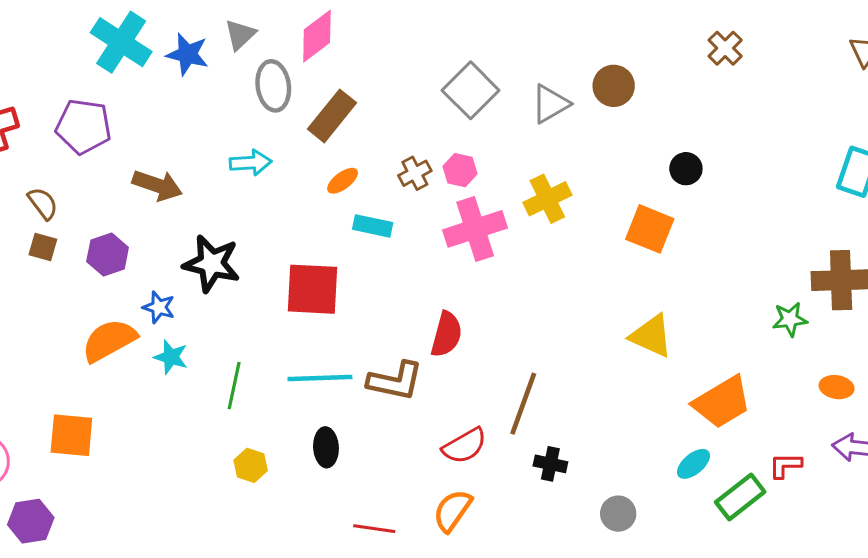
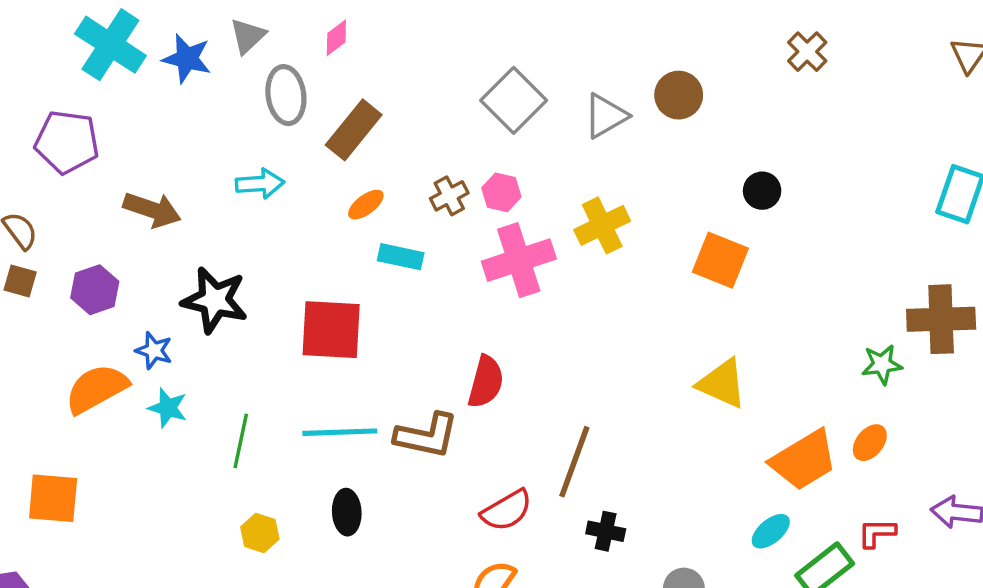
pink diamond: (317, 36) -> (336, 38), size x0.6
orange ellipse: (837, 387) -> (870, 443), moved, turned -60

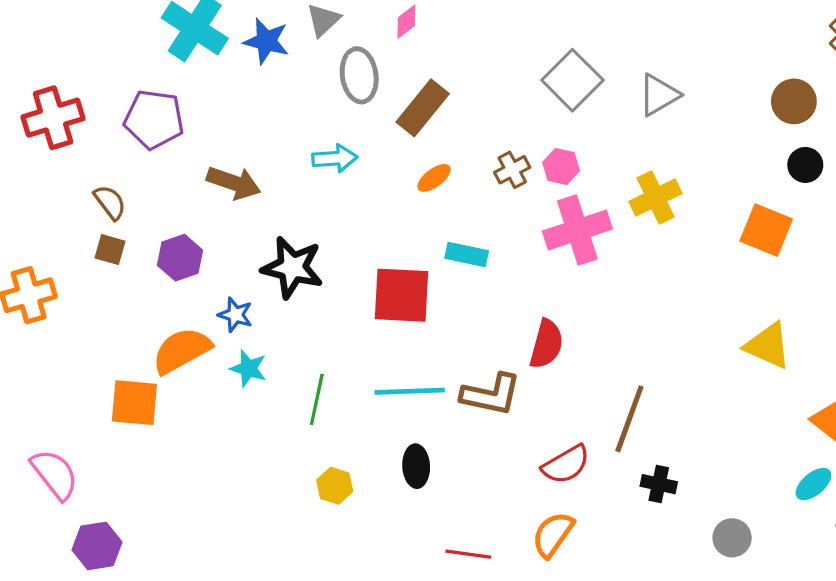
brown circle: (679, 95) -> (794, 101), moved
cyan rectangle: (401, 257) -> (467, 254), moved
orange square: (53, 498) -> (134, 403), moved

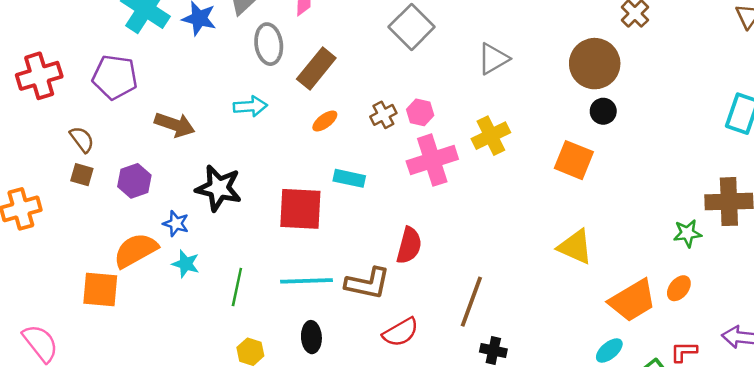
gray square: (572, 80) -> (412, 27), moved
brown circle: (794, 101) -> (595, 64), size x1.5
red semicircle: (566, 465) -> (401, 332), moved

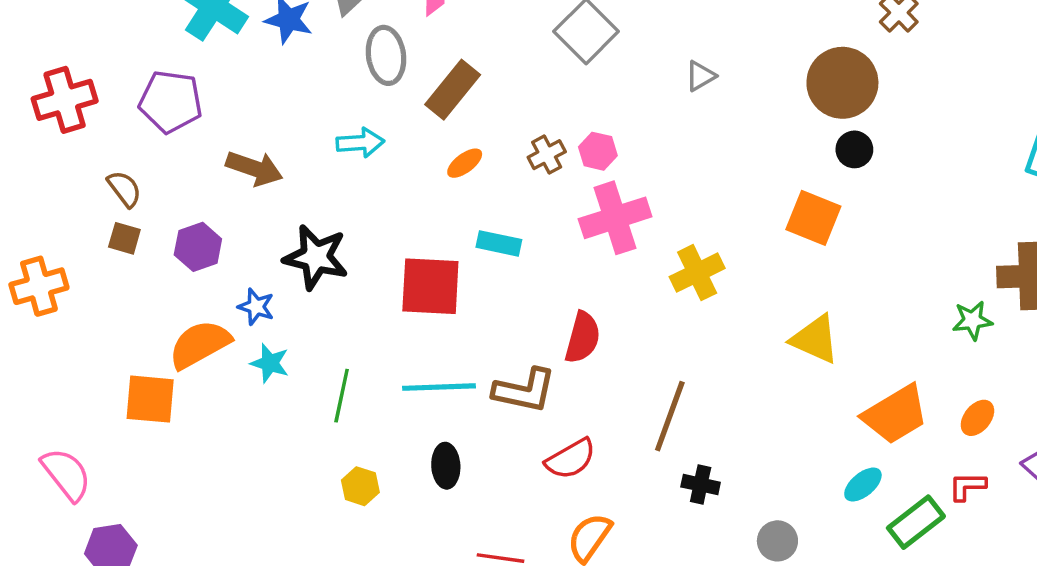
gray triangle: (493, 59) -> (701, 76), size x0.7
yellow cross: (491, 136) -> (697, 273), moved
orange ellipse: (679, 288) -> (977, 418), moved

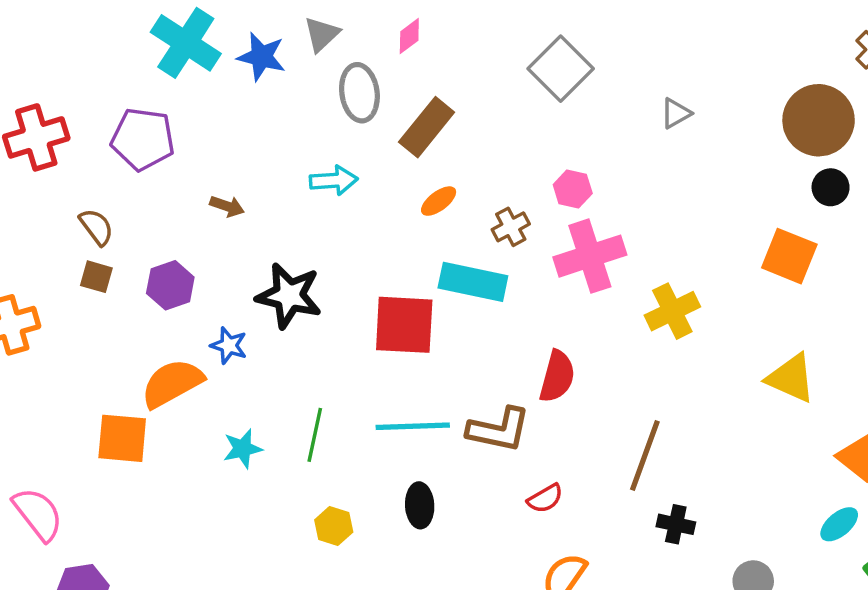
brown cross: (547, 155) -> (511, 227), moved
brown arrow: (254, 168) -> (227, 206), size x0.6
cyan rectangle: (499, 243) -> (473, 282), size x1.5
cyan star: (270, 363) -> (243, 449), moved, turned -30
red semicircle: (571, 459) -> (545, 498), size x0.7

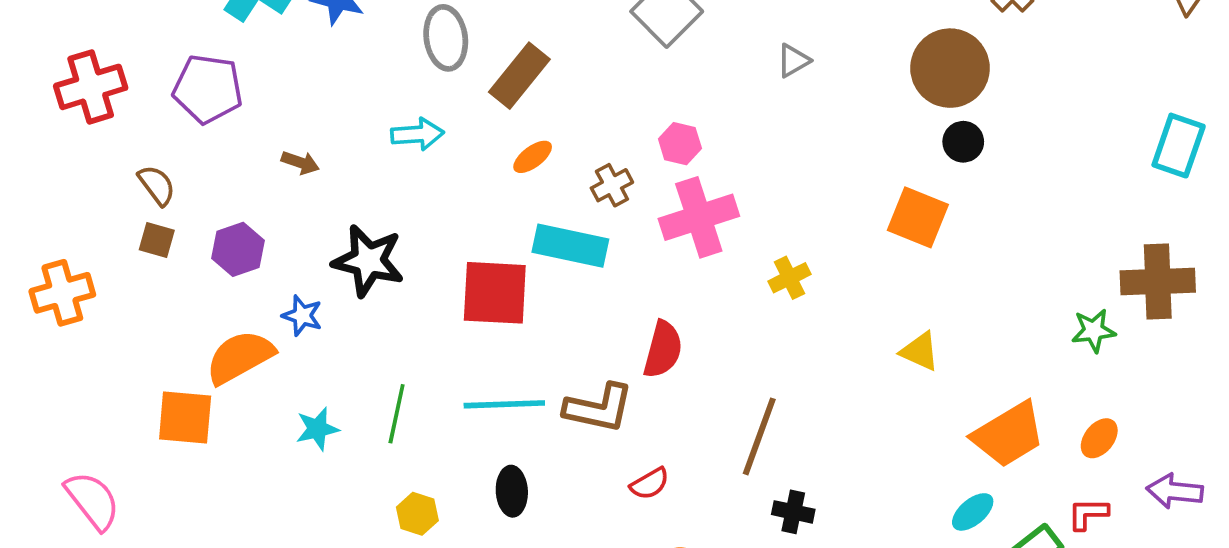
yellow cross: (672, 311) -> (789, 278), size x0.7
yellow triangle: (791, 378) -> (920, 351), size x0.7

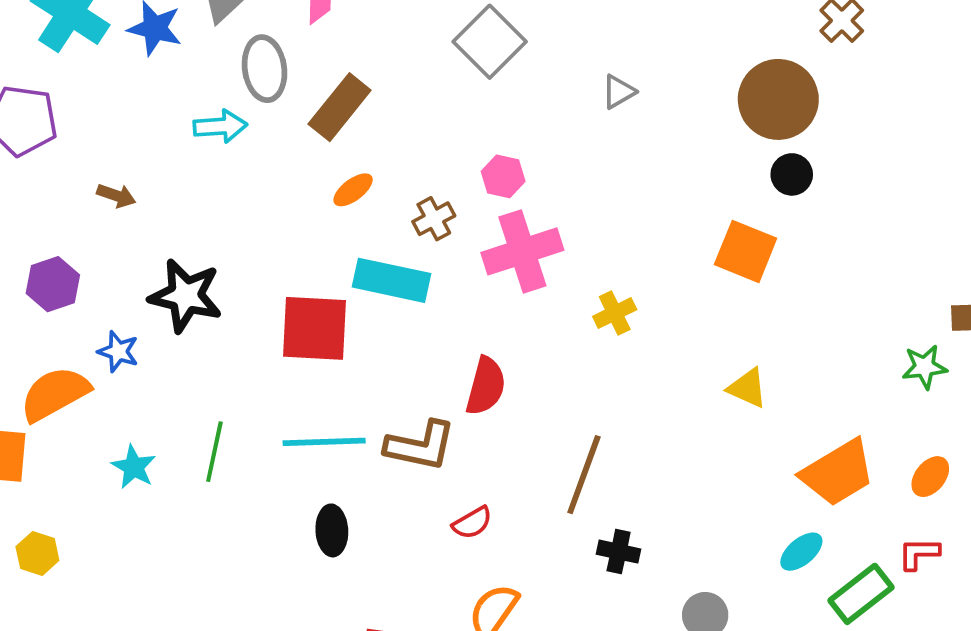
cyan arrow: (417, 134) -> (220, 126), moved
cyan star: (317, 429) -> (134, 467), turned -30
yellow hexagon: (417, 514) -> (37, 554), moved

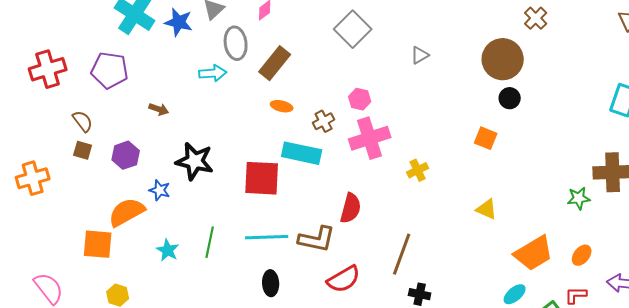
orange ellipse: (353, 190) -> (282, 106), turned 50
orange square: (746, 251) -> (486, 138), size x0.7
red semicircle: (472, 523) -> (344, 279), size x1.6

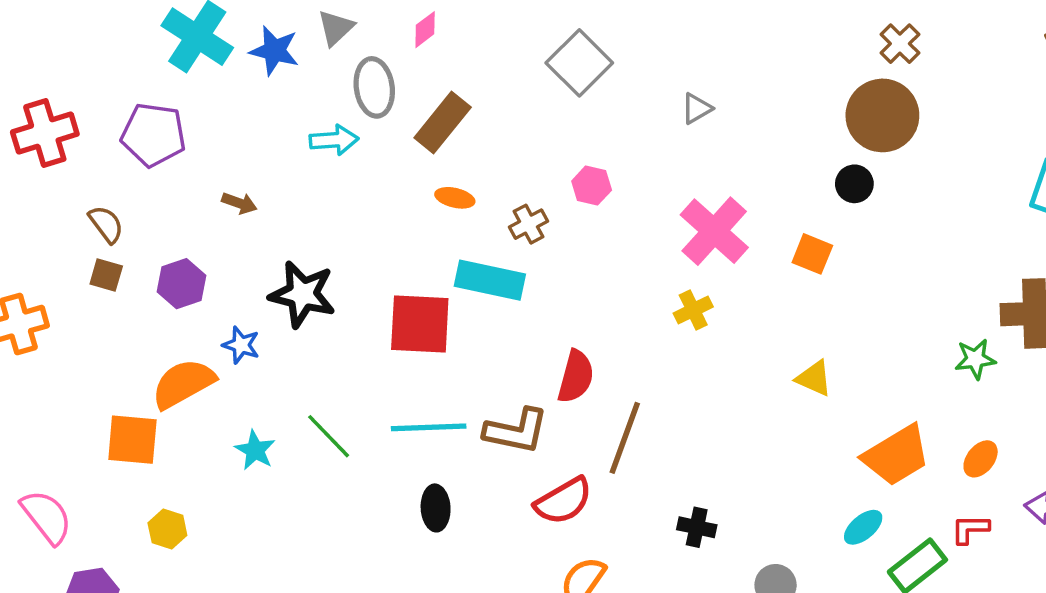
brown circle: (503, 59) -> (882, 115), moved
pink cross: (370, 138) -> (714, 231), moved, turned -30
green line: (210, 242) -> (329, 436), turned -56
brown line: (402, 254) -> (625, 438), moved

